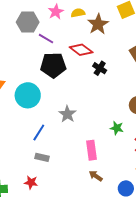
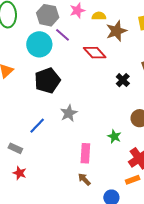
black pentagon: (53, 65) -> (47, 81), moved, turned -30
black cross: (100, 68) -> (123, 80), moved
cyan circle: (28, 95) -> (39, 44), moved
gray rectangle: (42, 157) -> (15, 148), moved

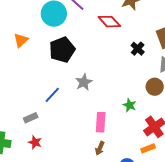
gray rectangle: (15, 148) -> (31, 118), turned -48
brown arrow: (84, 179) -> (100, 148), turned -112

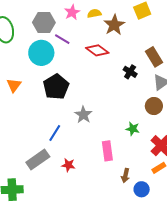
gray rectangle: (31, 118) -> (38, 159), size x1.6
red star: (35, 142) -> (68, 165), moved
brown arrow: (100, 148) -> (125, 176), moved

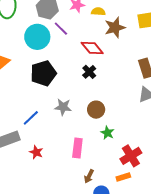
black cross: (130, 72) -> (89, 72), moved
brown circle: (154, 106) -> (96, 110), moved
gray star: (83, 115) -> (63, 107), turned 30

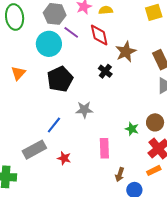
brown star: (115, 28) -> (126, 52), moved
red diamond: (92, 48) -> (99, 35), moved, turned 35
brown circle: (96, 110) -> (155, 122), moved

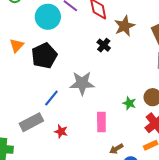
black pentagon: (60, 79) -> (44, 56), moved
gray star: (84, 110) -> (82, 83), size x1.4
brown arrow: (120, 175) -> (116, 149), turned 40

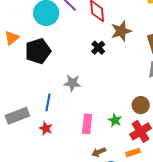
gray star: (82, 83) -> (72, 83), size x0.7
blue line: (51, 98) -> (48, 102), moved, turned -36
green star: (129, 103) -> (115, 120), moved

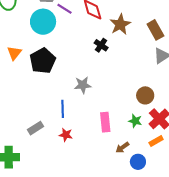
brown circle: (141, 105) -> (145, 95), moved
gray rectangle: (17, 116) -> (35, 128), size x0.7
green star: (115, 120) -> (135, 121), moved

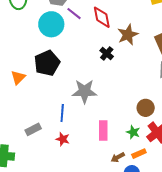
orange triangle: (14, 53) -> (18, 77), moved
gray star: (83, 85) -> (84, 91), size x1.4
orange rectangle: (156, 141) -> (139, 154), moved

